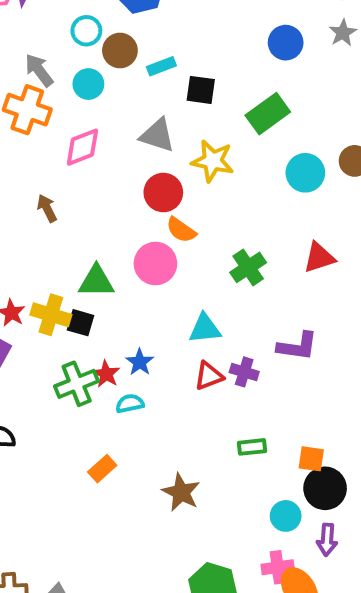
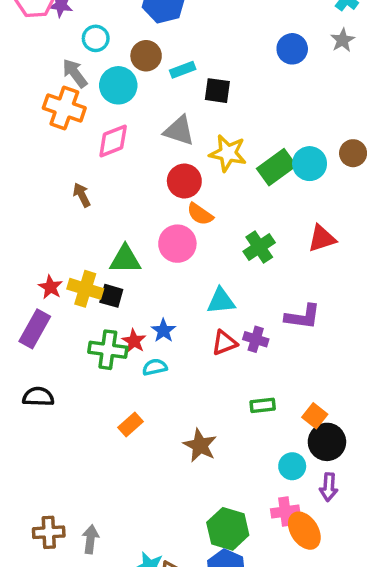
cyan circle: (86, 31) -> (96, 38), moved
cyan circle: (88, 84) -> (118, 85), size x1.4
green rectangle: (268, 114) -> (277, 167), moved
green cross: (77, 384) -> (108, 350), turned 30
orange square: (311, 459) -> (315, 416), turned 30

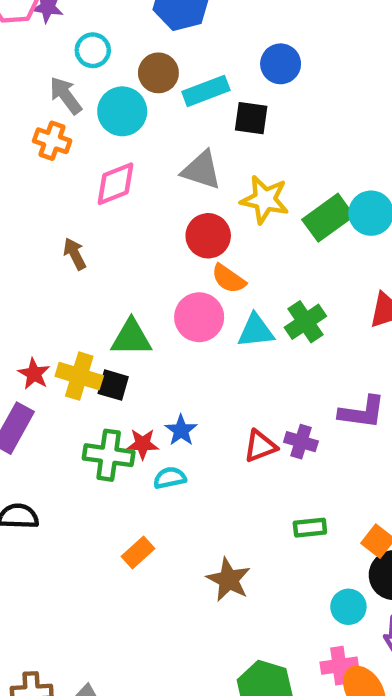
blue circle: (292, 49) -> (281, 64), moved
cyan rectangle: (183, 70) -> (206, 91), size x1.4
orange cross: (64, 108) -> (52, 141), size x0.7
cyan triangle: (221, 301) -> (256, 331), moved
red star: (134, 341) -> (143, 444), turned -30

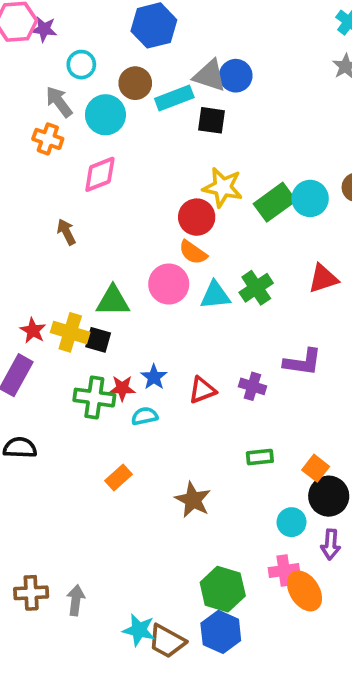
gray triangle: (201, 170) -> (210, 76), moved
red circle: (208, 236) -> (197, 217), moved
red triangle: (260, 446) -> (202, 390), moved

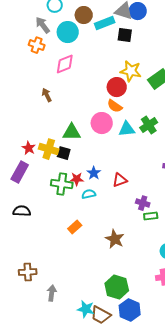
purple cross: (252, 386) -> (143, 203), moved
green hexagon: (223, 589) -> (117, 287), moved
brown cross: (31, 593) -> (28, 272), moved

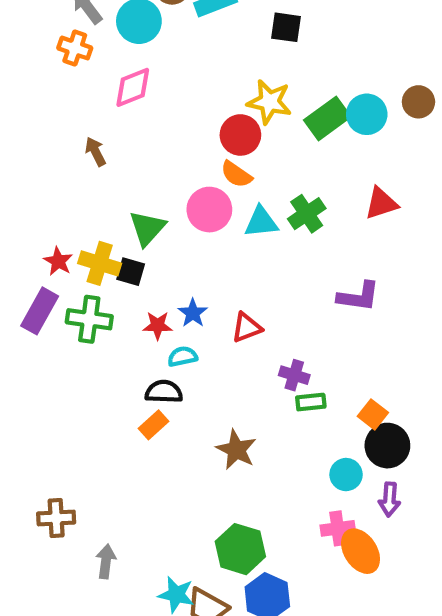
black square: (125, 35) -> (286, 27), moved
green triangle: (72, 132) -> (147, 228), turned -48
green cross: (62, 184) -> (89, 319), moved
black semicircle: (22, 211) -> (164, 392), moved

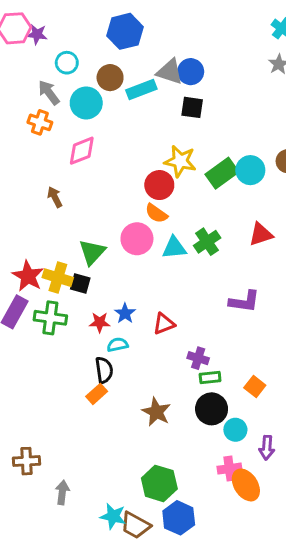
red star: (58, 261) -> (28, 276), size x1.5
black semicircle: (164, 392) -> (104, 370), turned 80
black circle: (387, 446) -> (212, 409), moved

